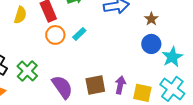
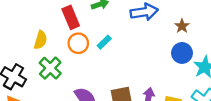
yellow semicircle: (20, 15) -> (40, 40), moved
green cross: (27, 71) -> (50, 68), moved

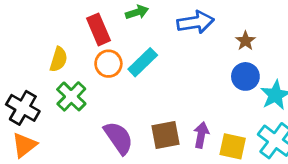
cyan rectangle: (104, 42) -> (143, 62), size x1.5

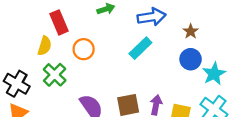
red rectangle: (98, 29) -> (59, 22), moved
cyan rectangle: (143, 62) -> (140, 48), moved

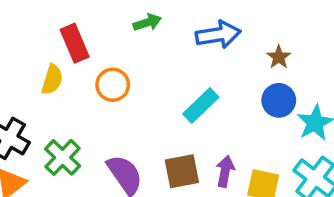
cyan rectangle: (140, 48) -> (201, 106), moved
green cross: (55, 75) -> (63, 157), moved

